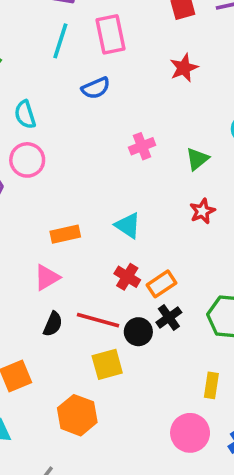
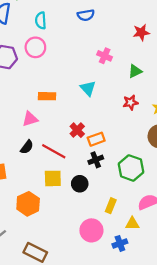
red star: (184, 68) -> (141, 32), moved
pink cross: (142, 146) -> (105, 56), turned 32
cyan triangle: (128, 225) -> (88, 88), moved
black circle: (138, 332) -> (80, 184), moved

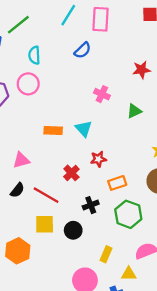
blue semicircle: (86, 15) -> (83, 50), turned -35
orange rectangle: (47, 96) -> (53, 130), moved
red star: (131, 102) -> (98, 159), moved
orange rectangle: (96, 139) -> (117, 183), moved

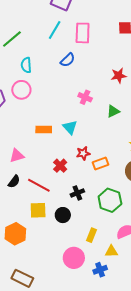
orange rectangle: (117, 183) -> (100, 164), moved

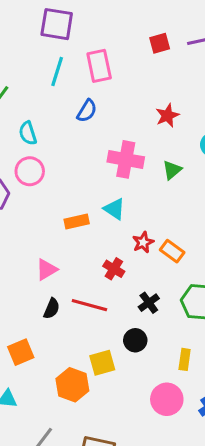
pink cross: (85, 97) -> (126, 159), size x1.6
orange rectangle: (100, 164) -> (172, 251), turned 70
yellow square: (38, 210) -> (102, 363), moved

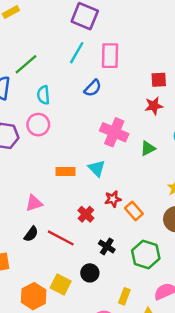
red square: (160, 43) -> (159, 80), moved
black cross: (149, 303) -> (107, 246), turned -35
yellow square: (102, 363) -> (61, 284), turned 30

